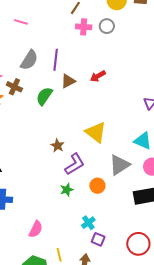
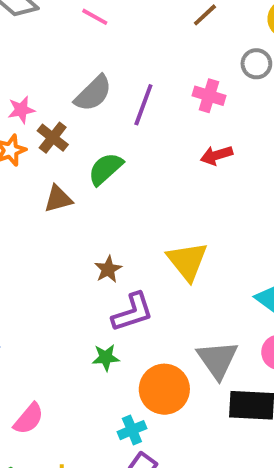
pink cross: (84, 27) -> (209, 96), moved
brown triangle: (68, 81) -> (58, 199), moved
gray triangle: (119, 165) -> (218, 360), moved, turned -45
orange circle: (97, 186) -> (164, 389), moved, size x1.6

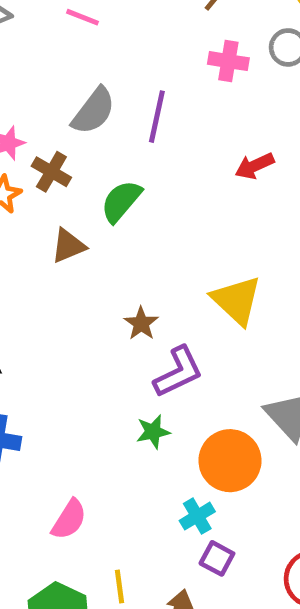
pink cross: (209, 96) -> (228, 61), moved

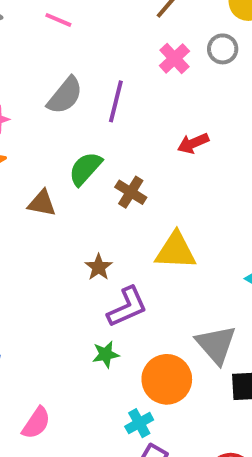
pink cross: (228, 61) -> (174, 58), turned 36
brown cross: (51, 172) -> (131, 192), moved
brown triangle: (68, 246) -> (42, 203), turned 32
yellow triangle: (237, 300) -> (176, 251), turned -42

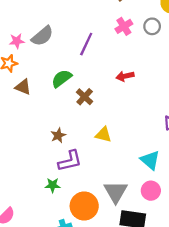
gray semicircle: (65, 96) -> (42, 36), moved
brown triangle: (42, 203) -> (23, 87), moved
yellow triangle: (176, 251) -> (103, 135), size x0.7

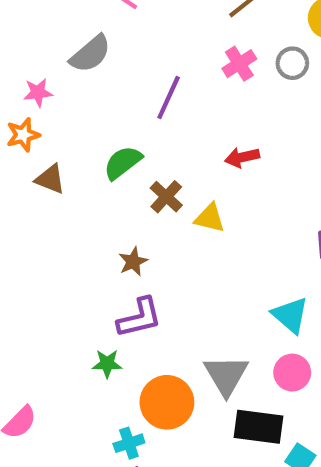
gray semicircle: (42, 36) -> (90, 54), moved
brown star: (58, 135) -> (133, 262), moved
yellow triangle: (103, 135) -> (210, 218), moved

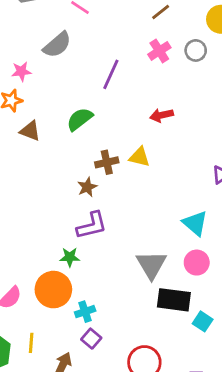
brown cross: (166, 197) -> (107, 162), moved, turned 35
orange circle: (167, 402) -> (53, 290), moved

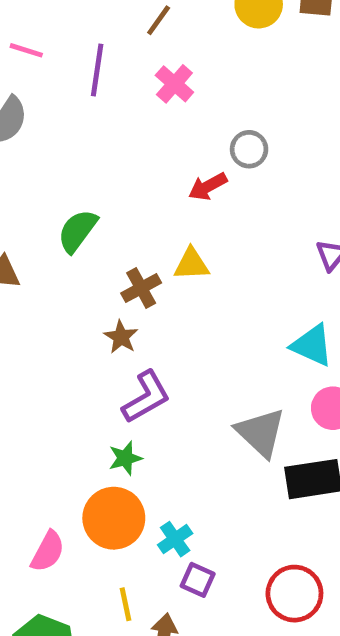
gray circle: (196, 50) -> (249, 149), moved
purple line: (111, 74) -> (97, 70), moved
yellow line: (31, 343) -> (125, 604), moved

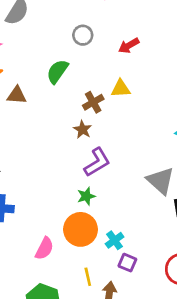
gray circle: (249, 149) -> (83, 35), moved

